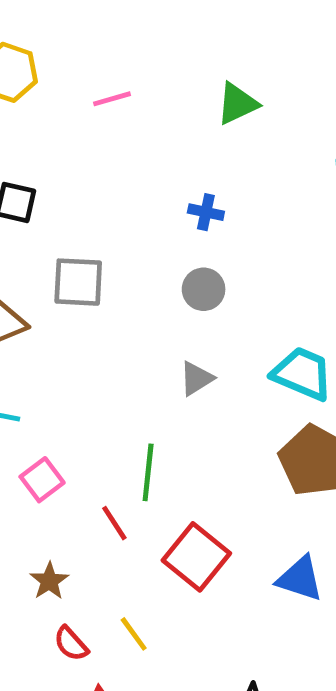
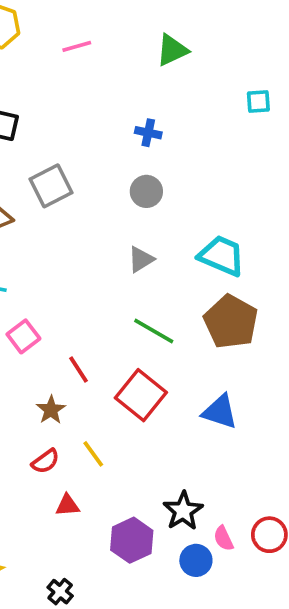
gray square: (78, 282) -> (51, 186), turned -30
green line: (148, 472) -> (154, 331), moved, turned -66
brown star: (49, 581) -> (51, 410), moved
red semicircle: (71, 644) -> (45, 461), turned -84

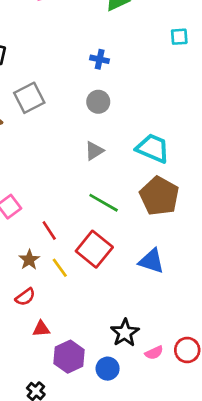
yellow line: (93, 454) -> (60, 268), moved
pink semicircle: (224, 538) -> (154, 353), turned -90
purple hexagon: (132, 540) -> (69, 357), moved
blue circle: (196, 560) -> (108, 369), moved

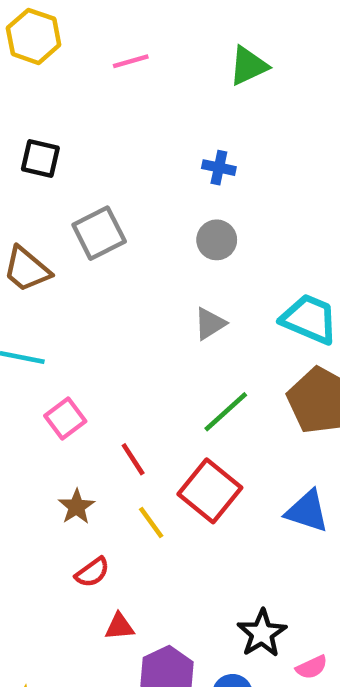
green line: (104, 203) -> (226, 412), turned -72
brown star: (29, 260) -> (76, 507), moved

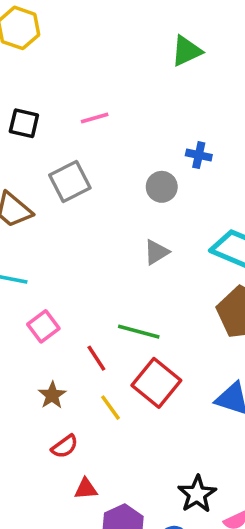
pink line: (131, 61) -> (95, 118), moved
blue cross: (219, 168) -> (199, 155), moved
green line: (226, 412) -> (139, 332), moved, turned 57

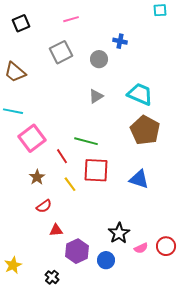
pink line: (95, 118) -> (71, 19), moved
black square: (24, 123) -> (21, 23), turned -36
gray square: (70, 182) -> (61, 52), moved
pink square: (43, 326) -> (32, 138), size x1.5
red square: (156, 383) -> (96, 170), turned -36

